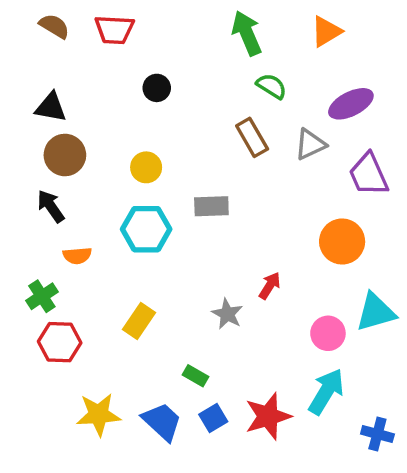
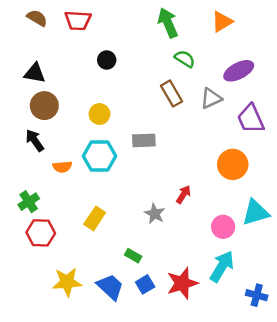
orange semicircle: (77, 256) -> (62, 167), moved

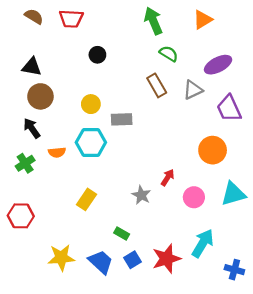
gray rectangle: (144, 140) -> (122, 119), moved
green cross: (29, 202) -> (25, 163), moved
pink circle: (223, 227) -> (194, 197), moved
red hexagon: (41, 233) -> (21, 216), moved

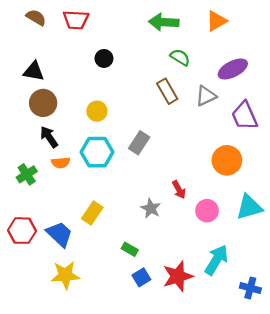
green arrow: (153, 21) -> (164, 22), turned -64
gray rectangle: (122, 119) -> (139, 143), moved, turned -55
black arrow: (32, 128) -> (49, 137), moved
red arrow: (168, 178) -> (179, 190), turned 119
blue trapezoid: (101, 262) -> (59, 234), moved

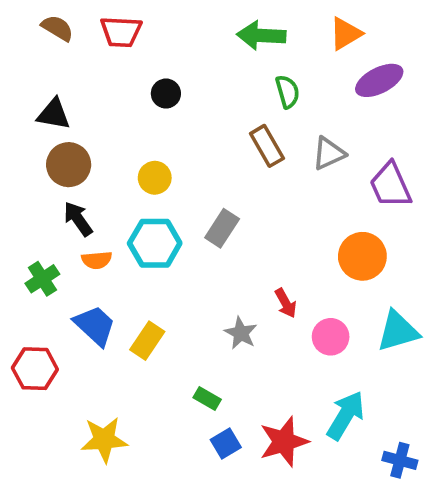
green semicircle: (180, 57) -> (288, 92), turned 42
purple ellipse: (233, 69) -> (379, 80), moved
blue trapezoid: (59, 234) -> (95, 326), moved

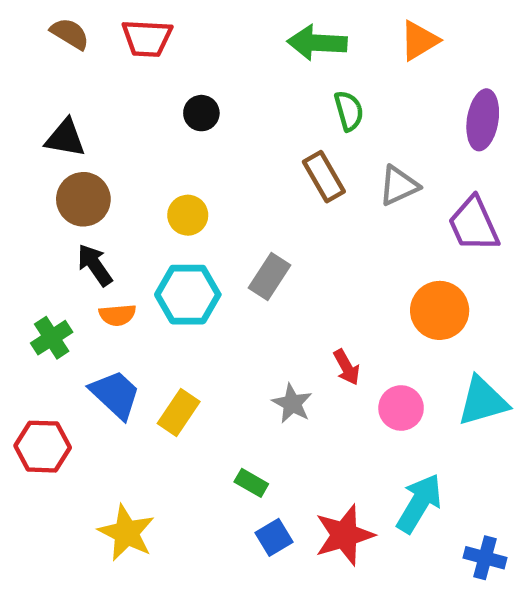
purple ellipse: (379, 80) -> (483, 120), moved, turned -54
yellow star: (104, 440) -> (127, 533), turned 30

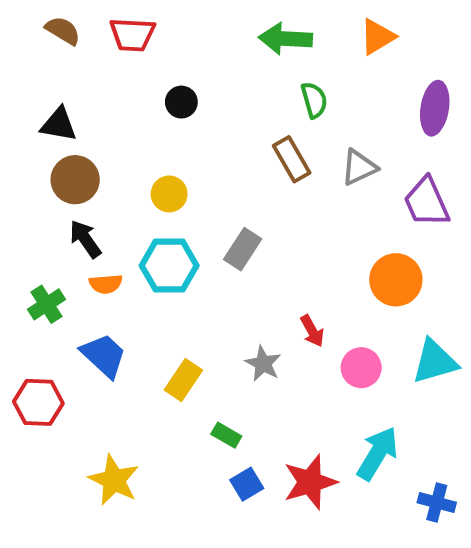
yellow rectangle: (179, 413) -> (183, 380), moved

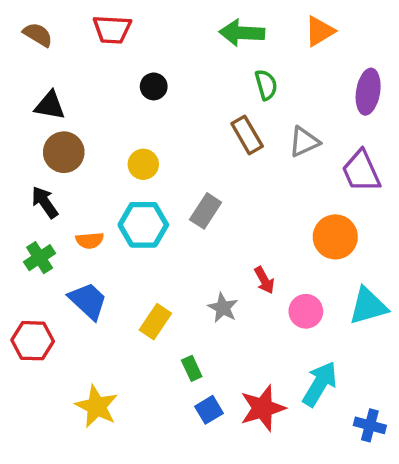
brown semicircle: (63, 31) -> (38, 35), moved
black arrow: (85, 239) -> (45, 202), moved
green rectangle: (226, 435) -> (192, 368), turned 35

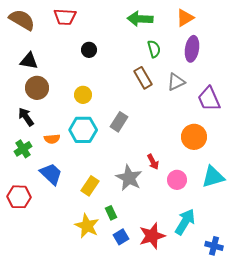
brown semicircle: (38, 35) -> (22, 20), size x1.5
purple ellipse: (368, 92) -> (192, 49), moved
gray star: (223, 308) -> (129, 178), size x1.5
yellow star: (97, 406) -> (87, 226), moved

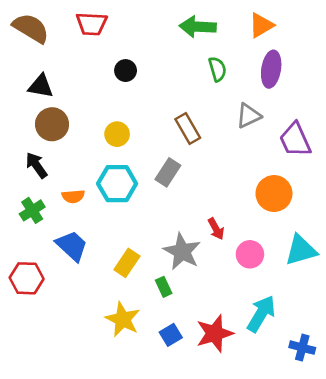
brown rectangle: (143, 78) -> (188, 128), moved
green rectangle: (111, 213) -> (164, 287), moved

